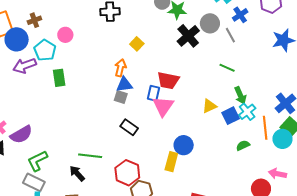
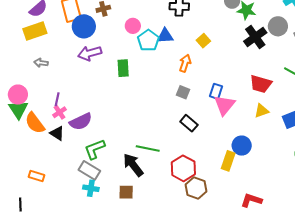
cyan pentagon: (45, 50) -> (148, 40), moved
red trapezoid: (168, 80) -> (261, 84), moved
blue triangle: (124, 84) -> (165, 36), moved
yellow triangle: (209, 106) -> (262, 111), moved
black arrow: (77, 173) -> (133, 165), size x1.4

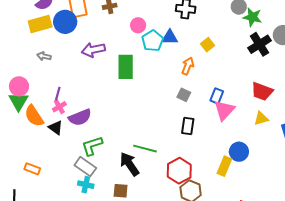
blue circle: (84, 26) -> (65, 22), moved
green rectangle: (123, 68) -> (126, 67), size x1.4
black rectangle: (189, 123) -> (188, 126), turned 54

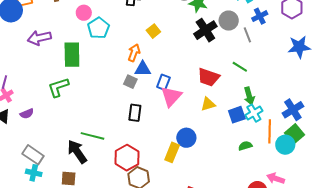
blue triangle: (170, 37) -> (143, 69), moved
purple semicircle: (80, 117) -> (27, 114), moved, size x0.6
green L-shape: (92, 146) -> (58, 87), moved

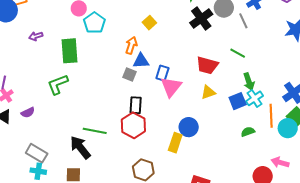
purple arrow: (39, 38) -> (36, 36), size x0.6
red hexagon: (127, 158) -> (133, 125), moved

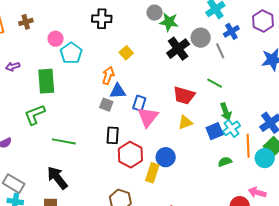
red hexagon: (133, 125) -> (130, 155), moved
green line: (95, 131) -> (64, 141), moved

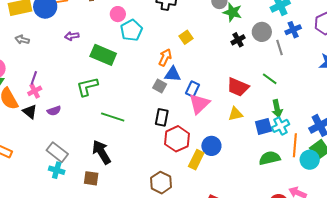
black cross: (178, 49) -> (238, 40), size x0.6
green rectangle: (46, 81) -> (103, 55), turned -70
green semicircle: (225, 162) -> (270, 158), size x1.5

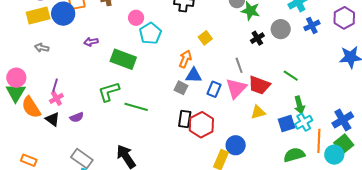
gray line: (279, 48) -> (239, 65), moved
pink triangle: (199, 104) -> (236, 88), moved
green line: (113, 117) -> (136, 107), moved
red hexagon: (177, 139) -> (201, 125), moved

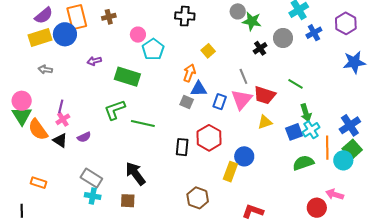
black rectangle: (185, 119) -> (182, 147), moved

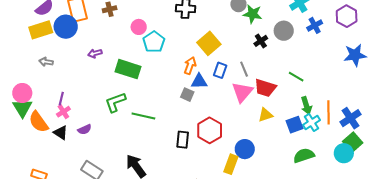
yellow square: (208, 51) -> (209, 43), size x1.6
blue rectangle: (220, 102) -> (220, 70), moved
orange line: (327, 148) -> (328, 112), moved

